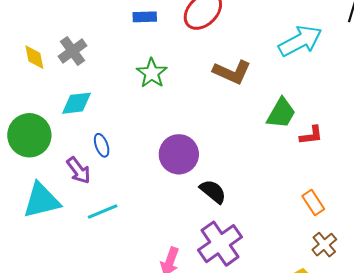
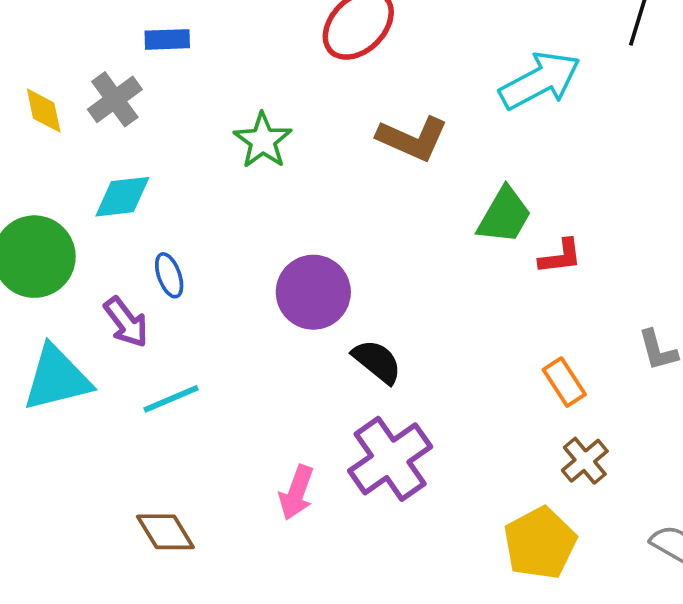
blue rectangle: (145, 17) -> (167, 39), moved

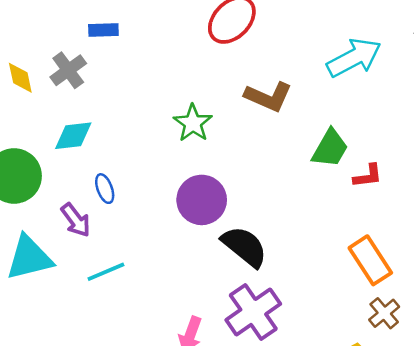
green star: (263, 141) -> (193, 123), moved
black semicircle: (377, 361) -> (244, 246), size x1.4
orange rectangle: (564, 382) -> (370, 260), size x1.5

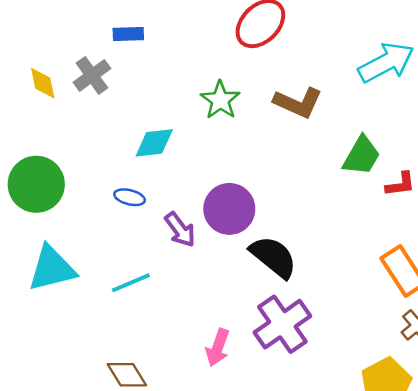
green star: (193, 123) -> (220, 100), moved
cyan diamond: (73, 136) -> (154, 143), moved
blue ellipse: (105, 189) -> (130, 197), turned -56
purple arrow: (76, 220) -> (180, 230), moved

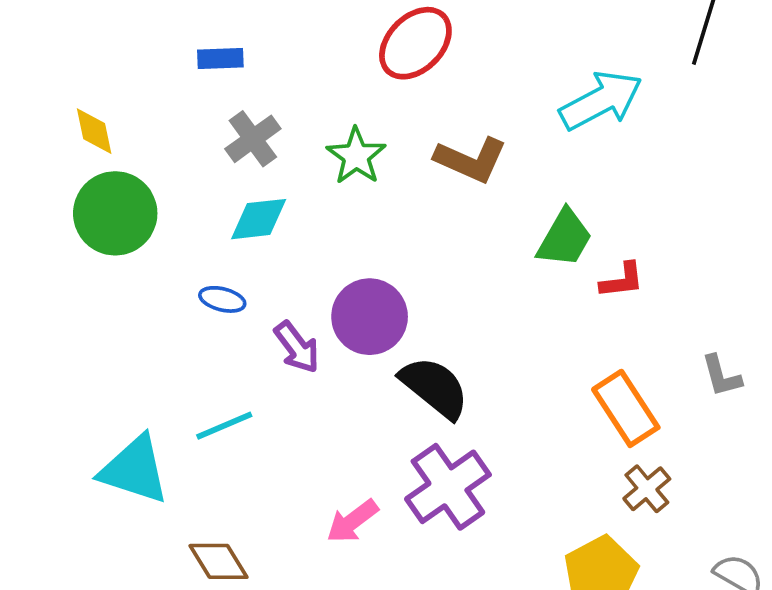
gray cross: (92, 75) -> (253, 139), moved
green circle: (36, 184) -> (115, 213), moved
cyan triangle: (52, 269) -> (134, 470), moved, turned 32
pink arrow: (218, 348) -> (352, 521), turned 33

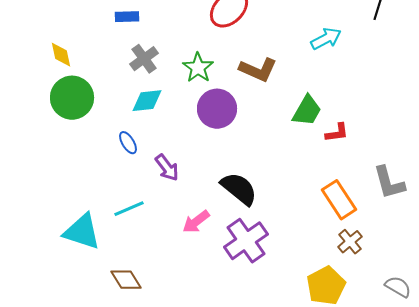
cyan arrow: (601, 101) -> (326, 39), size x0.7
blue ellipse: (222, 299) -> (128, 143), turned 45
purple circle: (370, 317) -> (217, 109), moved
gray L-shape: (721, 376) -> (389, 183), size x1.5
pink arrow: (352, 521) -> (196, 222), moved

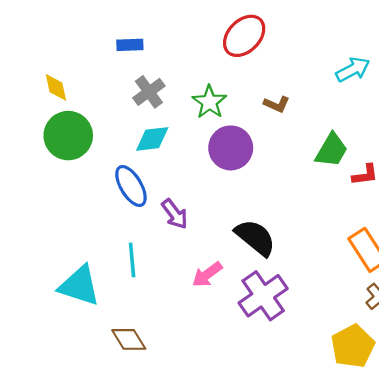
brown L-shape: (258, 70) -> (277, 104), size x0.6
blue ellipse: (128, 143) -> (131, 186), size x1.6
cyan line: (129, 209) -> (132, 260), turned -72

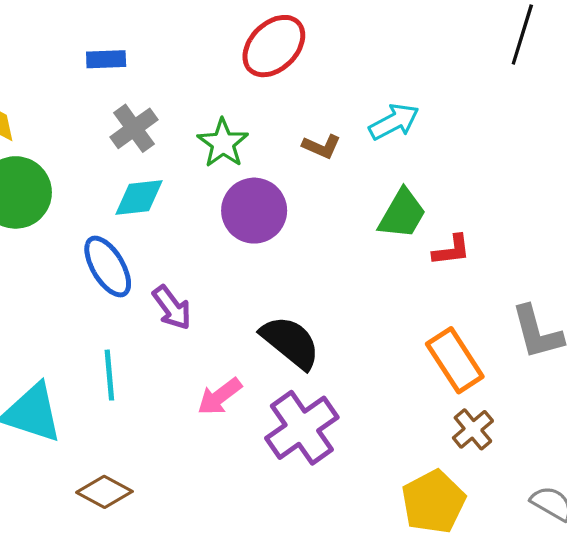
cyan arrow: (353, 69) -> (394, 122), moved
brown diamond: (129, 339) -> (104, 492), turned -30

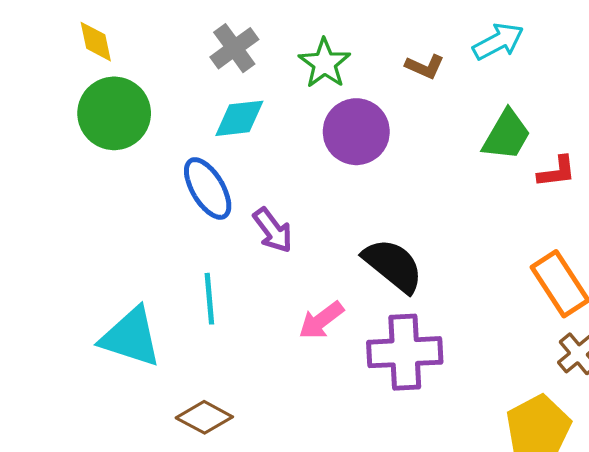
purple cross: (302, 428) -> (405, 352), turned 32

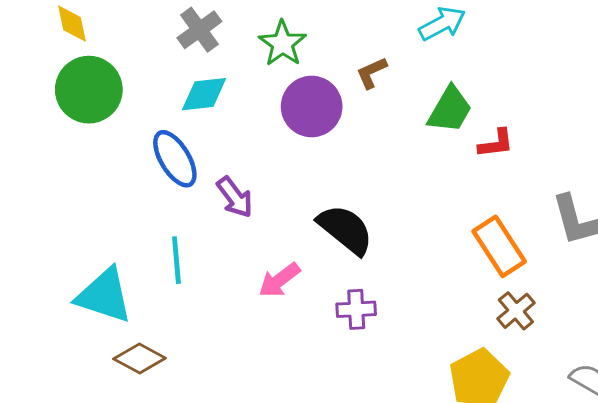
brown L-shape: (425, 67) -> (372, 73), moved, turned 132
purple cross: (405, 352) -> (356, 309), size x0.6
brown diamond: (204, 417) -> (140, 358), moved

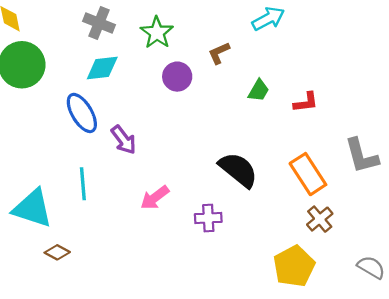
gray cross: (199, 30) -> (99, 23), turned -32
purple circle: (312, 107) -> (177, 77), size x0.7
green trapezoid: (450, 110) -> (259, 90), moved, size x0.7
black semicircle: (345, 229) -> (238, 170), moved
brown diamond: (140, 358) -> (57, 252), size x0.7

